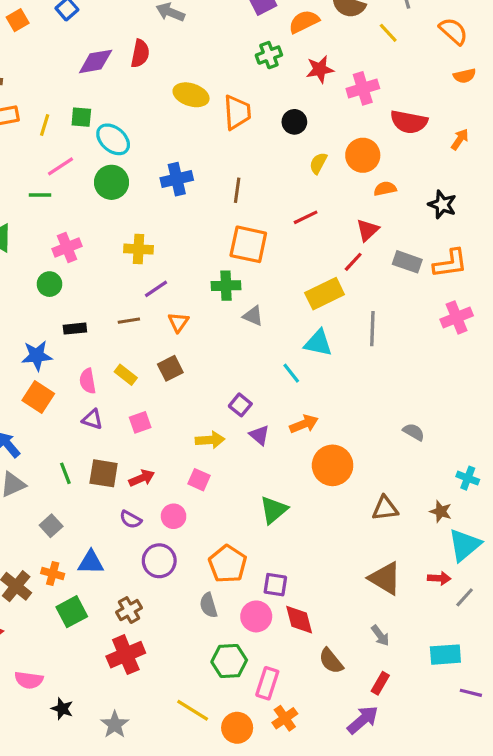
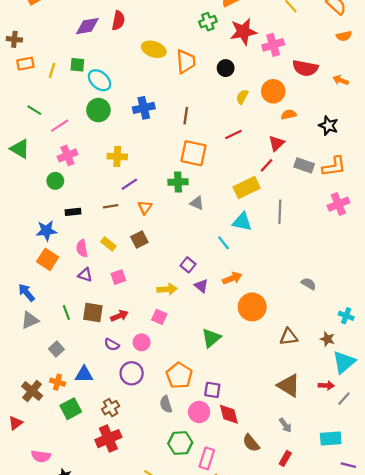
red star: (320, 69) -> (243, 32), size x1.4
orange arrow: (460, 139) -> (341, 80), turned -104
pink line: (61, 166) -> (60, 126), moved
green line: (40, 195) -> (34, 110), moved, turned 32

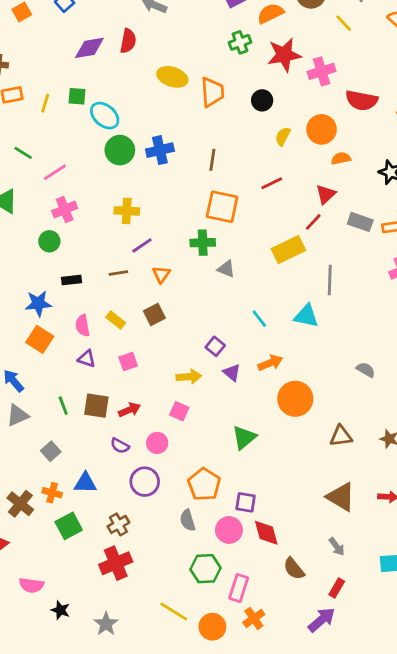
green circle: (98, 110) -> (120, 150), moved
cyan triangle: (242, 222) -> (306, 316), moved

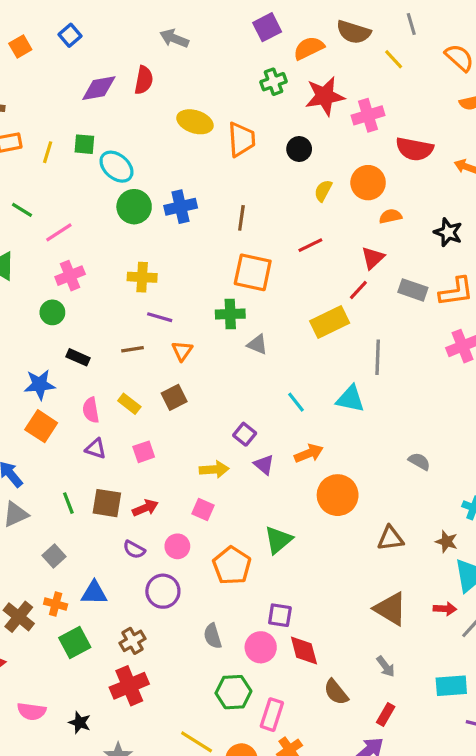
purple line: (142, 245) -> (160, 317), turned 50
black rectangle: (71, 280) -> (78, 357), turned 30
orange pentagon: (204, 484) -> (232, 566), moved
black star: (60, 610) -> (80, 723), moved

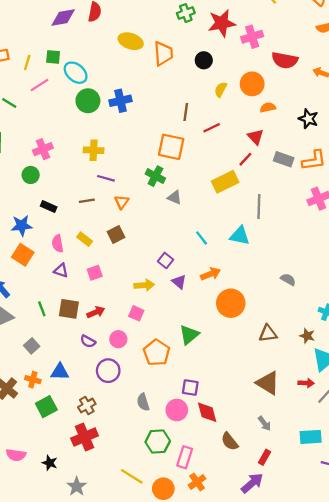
brown line: (241, 218) -> (186, 112), moved
pink line: (59, 232) -> (40, 85), moved
red triangle: (373, 258) -> (255, 137), turned -30
green cross: (230, 314) -> (155, 176), turned 30

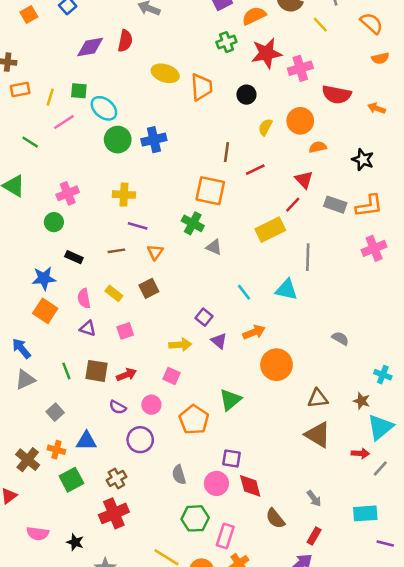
brown triangle: (268, 383) -> (318, 435), moved

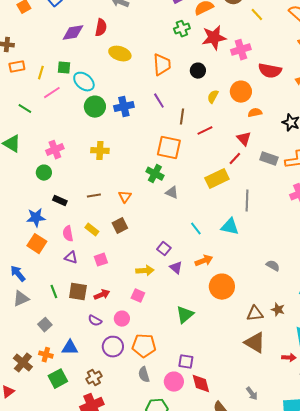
yellow ellipse: (165, 73) -> (120, 54), moved
purple line: (138, 226) -> (159, 101), moved, turned 42
brown star: (362, 401) -> (278, 310), moved
orange pentagon: (194, 420) -> (144, 346), moved, turned -30

